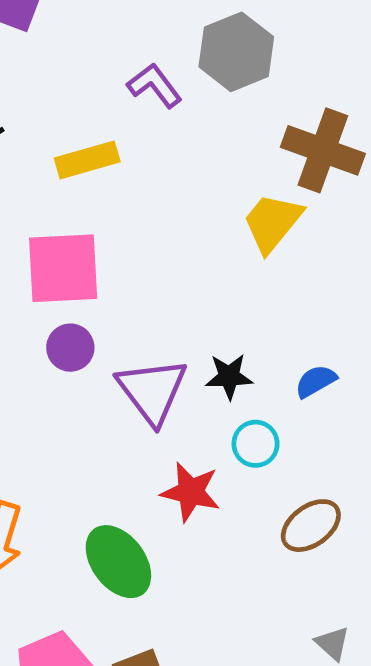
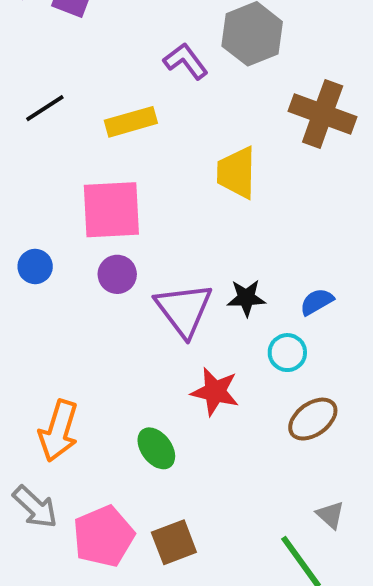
yellow trapezoid: (272, 223) -> (237, 173), moved, turned -38
cyan circle: (256, 444) -> (287, 353), moved
green ellipse: (118, 562) -> (156, 448), size x0.7

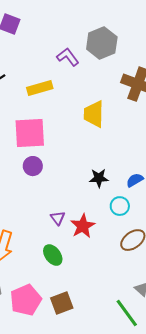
purple triangle: (184, 310) -> (58, 218), moved, size x0.5
red star: (215, 392) -> (83, 226), turned 30

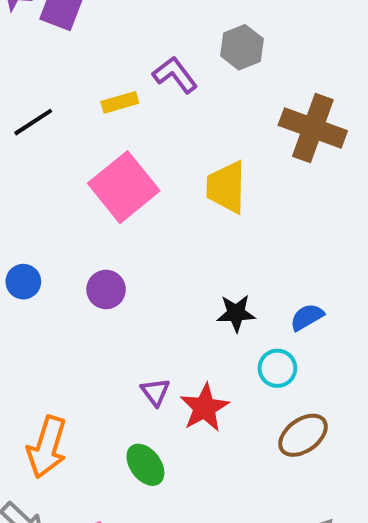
gray hexagon: (102, 43) -> (242, 47), size x0.7
yellow rectangle: (40, 88) -> (120, 102), moved, size x0.7
pink square: (30, 133) -> (124, 187), moved, turned -36

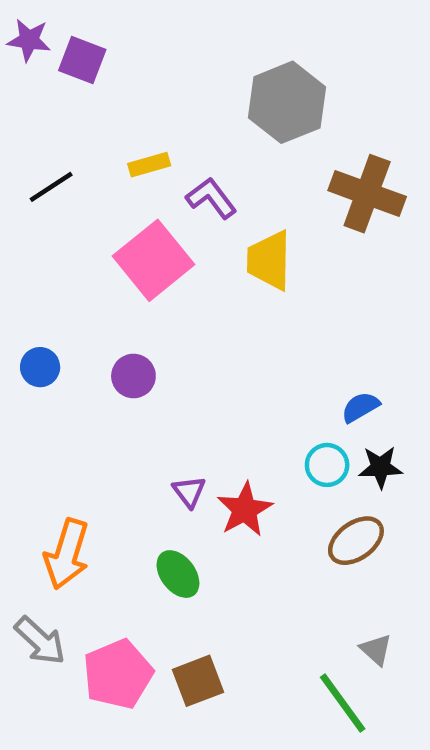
gray hexagon: (242, 47) -> (287, 102), size x1.6
purple L-shape: (175, 75) -> (211, 198), moved
black star: (236, 313) -> (380, 467), moved

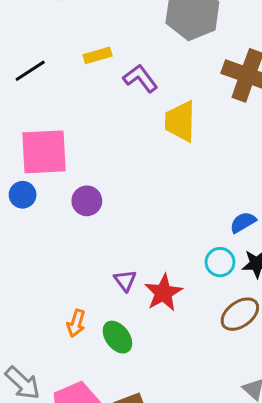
pink square: (154, 260) -> (44, 152), moved, turned 36
orange arrow: (67, 554) -> (76, 323), moved, size x0.6

